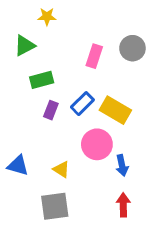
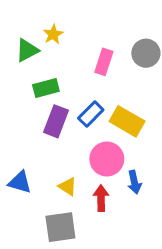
yellow star: (47, 17) -> (53, 34), moved, turned -30
purple rectangle: (51, 110) -> (56, 121), size x1.5
red arrow: (123, 205) -> (101, 198), moved

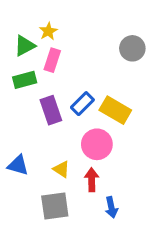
pink rectangle: (104, 62) -> (52, 60), moved
green rectangle: (46, 88) -> (25, 80), moved
purple rectangle: (56, 121) -> (51, 110), turned -40
blue arrow: (134, 182) -> (111, 207), moved

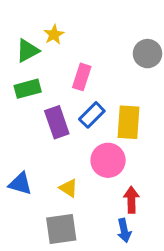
pink rectangle: (52, 60) -> (82, 77), moved
yellow rectangle: (115, 110) -> (128, 122), turned 64
red arrow: (92, 180) -> (131, 200), moved

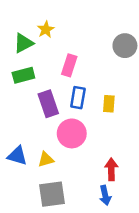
blue rectangle: (92, 115) -> (78, 98), turned -35
yellow rectangle: (128, 122) -> (109, 104), size x0.6
pink circle: (108, 160) -> (72, 133), moved
yellow triangle: (69, 188) -> (46, 159), moved, turned -49

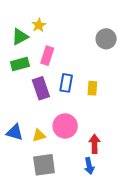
pink rectangle: (69, 65) -> (47, 56), moved
pink circle: (72, 133) -> (65, 126), moved

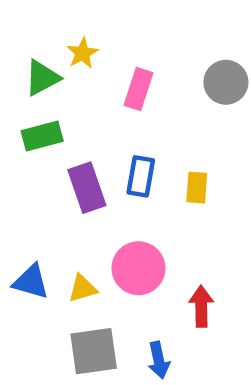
pink rectangle: (47, 56) -> (138, 89), moved
blue arrow: (89, 166) -> (159, 360), moved

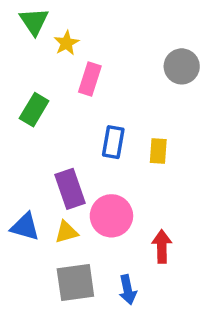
green triangle: (42, 78) -> (34, 21), moved, turned -36
pink rectangle: (138, 89) -> (90, 79), moved
green rectangle: (42, 136) -> (34, 110), turned -44
purple rectangle: (87, 188) -> (70, 189), moved

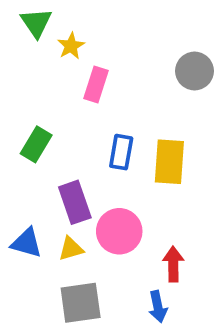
green rectangle: (34, 110) -> (36, 144), moved
yellow rectangle: (158, 151) -> (169, 162), size x1.6
blue arrow: (128, 290) -> (158, 307), moved

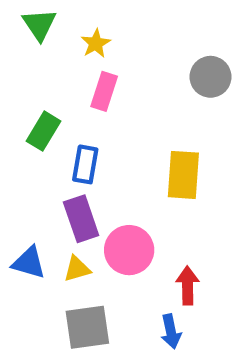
yellow star: (71, 46) -> (96, 43), moved
green rectangle: (36, 144) -> (44, 131), moved
blue rectangle: (121, 152) -> (85, 164), moved

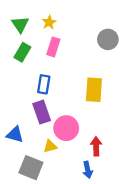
green triangle: (39, 25) -> (20, 24), moved
green rectangle: (44, 131) -> (22, 52), moved
yellow triangle: (77, 269) -> (50, 146), moved
gray square: (87, 327) -> (31, 168), moved, turned 30

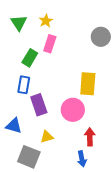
green rectangle: (22, 52) -> (30, 58), moved
blue rectangle: (44, 84) -> (24, 85), moved
pink circle: (66, 128) -> (73, 110), moved

